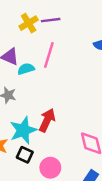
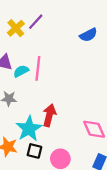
purple line: (51, 20) -> (36, 22), turned -30
pink line: (49, 55) -> (38, 68), moved

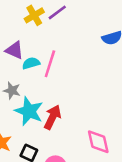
cyan star: (29, 129) -> (29, 111), moved, turned -30

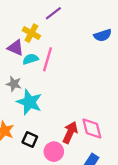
yellow cross: (34, 15) -> (31, 33), moved, turned -30
red arrow: (52, 117) -> (70, 132), moved

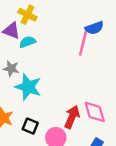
blue semicircle: (103, 35) -> (94, 28), moved
pink line: (47, 59) -> (83, 43), moved

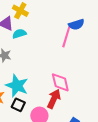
cyan star: (28, 87) -> (17, 86), moved
pink diamond: (95, 112) -> (60, 82), moved

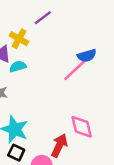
pink line: (66, 37) -> (75, 70), turned 30
pink diamond: (60, 82) -> (82, 127), moved

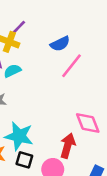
purple line: (43, 18) -> (17, 29), moved
blue semicircle: (87, 56) -> (60, 44), moved

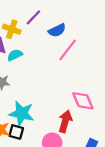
purple line: (17, 29) -> (33, 17), moved
black square: (24, 160) -> (16, 132), moved

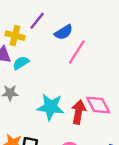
cyan star: (22, 113) -> (51, 107), moved
red arrow: (65, 121) -> (78, 112), moved

